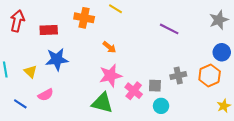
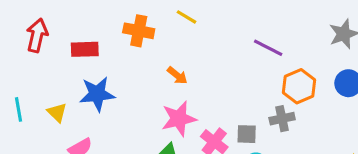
orange hexagon: (210, 76) -> (299, 86), moved

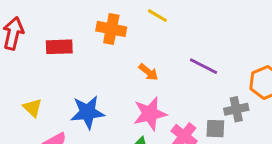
purple line: (268, 48) -> (203, 66), moved
blue star: (97, 94) -> (88, 112), moved
gray cross: (282, 119) -> (236, 109), moved

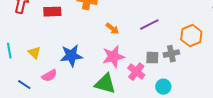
purple line: (203, 66) -> (149, 25), turned -54
gray square: (215, 129) -> (152, 58), moved

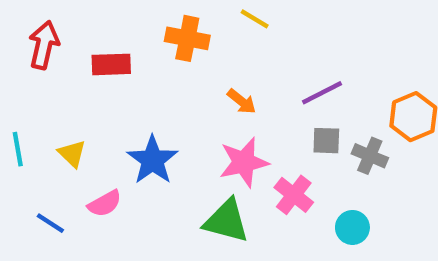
gray cross: (171, 54) -> (370, 156), turned 35
blue star: (71, 56) -> (153, 160), turned -30
gray square: (152, 58) -> (326, 141), moved

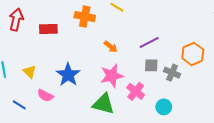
pink semicircle: (105, 204) -> (45, 95), turned 56

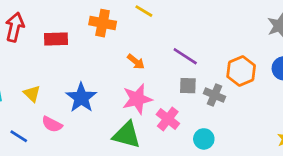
purple line: (149, 42) -> (185, 56), turned 60

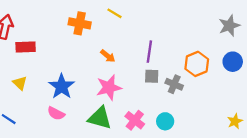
red rectangle: (56, 39) -> (26, 47), moved
purple line: (185, 56) -> (149, 52), turned 65
pink cross: (168, 119) -> (135, 120), moved
pink semicircle: (52, 124) -> (56, 113), moved

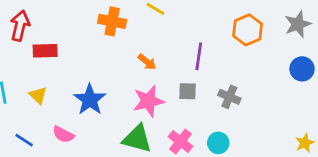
orange hexagon: (197, 64) -> (248, 30), moved
gray square: (152, 76) -> (188, 91), moved
pink semicircle: (56, 113) -> (63, 135), moved

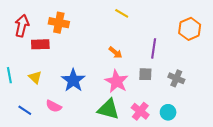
orange cross: (112, 21) -> (59, 23), moved
pink star: (148, 101) -> (117, 81), turned -30

